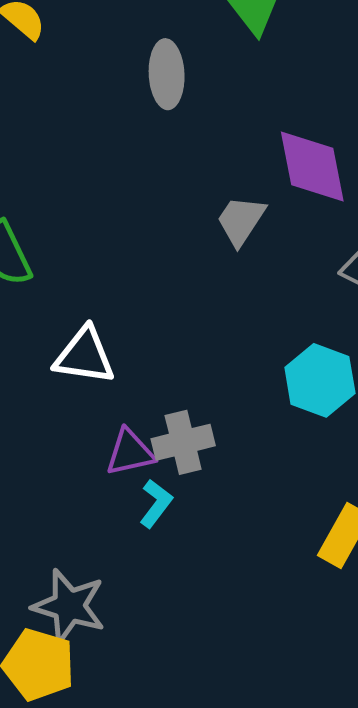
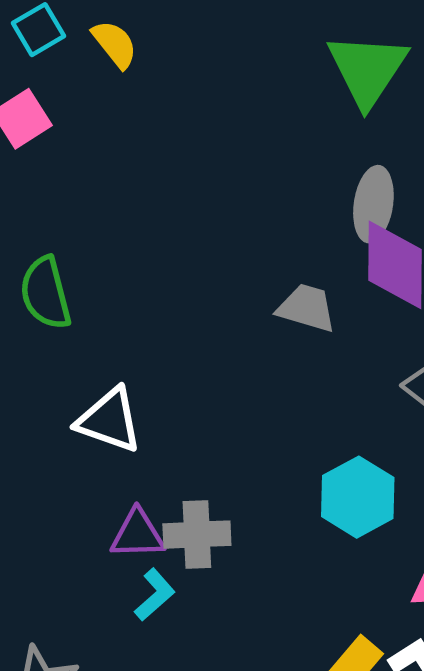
gray ellipse: (167, 74) -> (373, 204), moved
gray trapezoid: (241, 221) -> (307, 308), turned 62

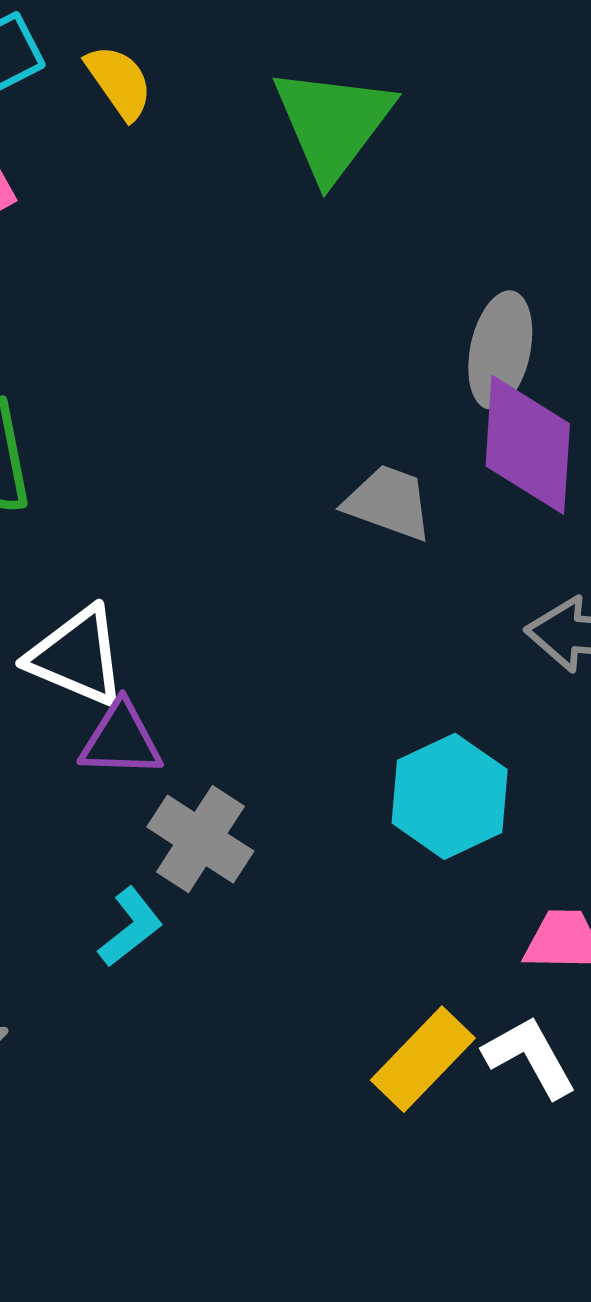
green triangle: (367, 69) -> (333, 123), moved
purple triangle: (138, 534) -> (121, 740), moved
gray cross: (197, 535) -> (200, 839), turned 32

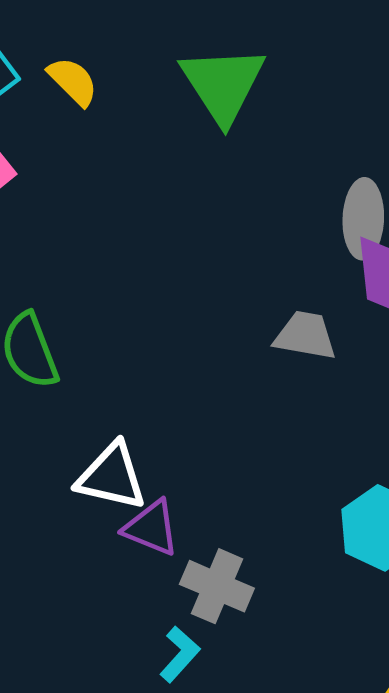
purple triangle: (121, 740) -> (151, 528), turned 30

